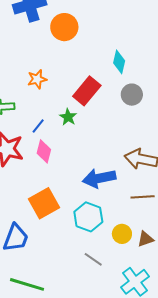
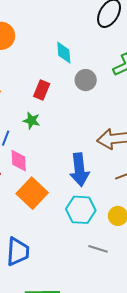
red rectangle: (87, 91) -> (42, 90), size x0.7
blue arrow: (99, 178) -> (79, 170), turned -68
orange square: (44, 203) -> (32, 193), moved

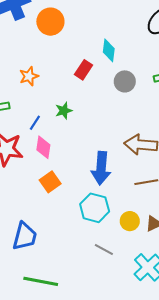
red rectangle: (42, 90) -> (83, 70), moved
green star: (32, 121) -> (64, 111), turned 30
orange square: (32, 193) -> (50, 182), size x0.7

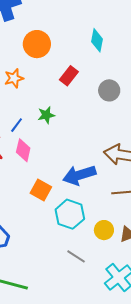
orange circle: (50, 22) -> (37, 44), moved
cyan diamond: (109, 50) -> (97, 40), moved
blue arrow: (101, 168) -> (79, 175), turned 64
orange square: (50, 182) -> (41, 190), moved, turned -30

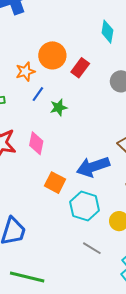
orange circle: (37, 44) -> (52, 55), moved
blue line: (17, 125) -> (38, 94), moved

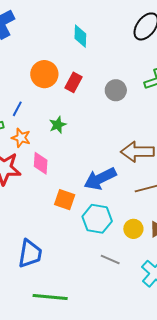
cyan diamond: (107, 32) -> (80, 36), moved
orange star: (25, 72) -> (21, 138), moved, turned -30
blue line: (38, 94) -> (17, 109), moved

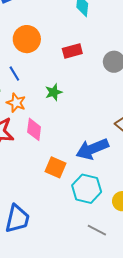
orange circle: (44, 74) -> (27, 39), moved
red rectangle: (74, 82) -> (72, 51), turned 42
blue line: (17, 109) -> (14, 74), turned -63

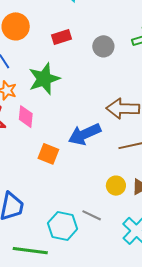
green star: (54, 92) -> (44, 79), size x1.8
cyan hexagon: (87, 189) -> (63, 226), moved

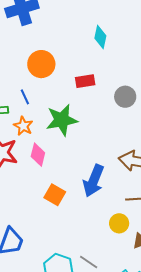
blue arrow: (84, 134) -> (94, 181), turned -52
yellow circle: (116, 186) -> (119, 223), moved

